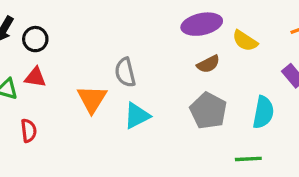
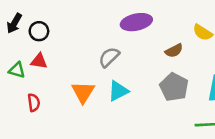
purple ellipse: (202, 24) -> (136, 22), moved
gray semicircle: (125, 72) -> (109, 57), turned 60
orange triangle: (92, 99) -> (83, 92), moved

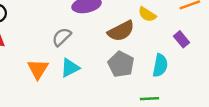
brown semicircle: (174, 51) -> (121, 31), size x1.6

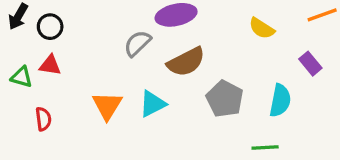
brown semicircle: (121, 31) -> (186, 62), moved
gray semicircle: (62, 37) -> (137, 43), moved

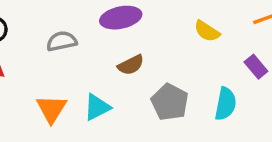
gray semicircle: (137, 43) -> (62, 41), moved, turned 32
brown semicircle: (186, 62) -> (131, 65), size x0.7

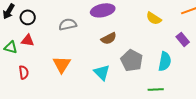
cyan triangle: (97, 107) -> (102, 72), moved, turned -48

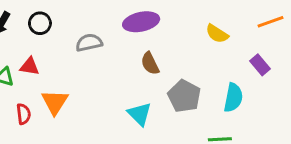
black circle: (28, 17) -> (40, 23), moved
brown semicircle: (109, 38) -> (150, 63), turned 91
orange triangle: (62, 64) -> (55, 102), moved

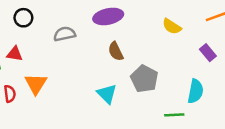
cyan semicircle: (233, 98) -> (195, 91), moved

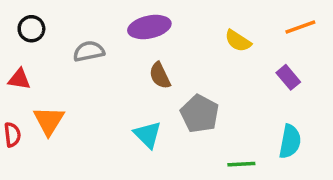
cyan semicircle: (195, 91) -> (290, 142), moved

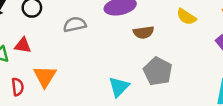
brown semicircle: (160, 76) -> (144, 32), moved, turned -72
cyan triangle: (148, 135) -> (119, 87), turned 30

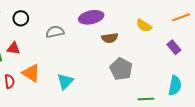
orange triangle: (45, 76) -> (31, 73), turned -30
cyan triangle: (119, 87) -> (65, 81), moved

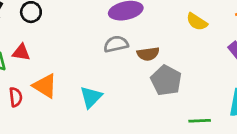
gray semicircle: (55, 32) -> (116, 44), moved
brown semicircle: (110, 38) -> (148, 54), moved

